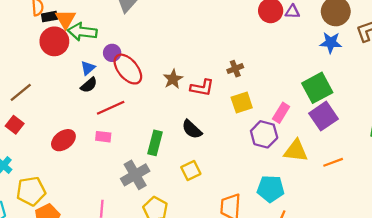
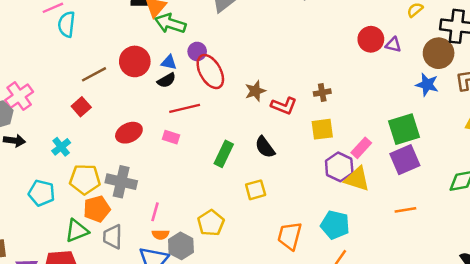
red circle: (54, 41) -> (135, 61), moved
blue triangle: (88, 68) -> (169, 62), turned 42
yellow triangle: (296, 151) -> (357, 179), moved
gray cross: (135, 175) -> (121, 182), moved, turned 32

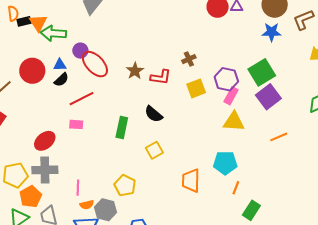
red ellipse: (129, 133) -> (45, 141), moved
purple hexagon: (339, 167) -> (226, 79), moved

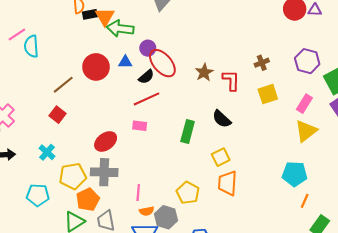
red L-shape: (161, 77) -> (231, 80), turned -100
purple hexagon: (226, 79) -> (307, 61), moved
black semicircle: (61, 80) -> (146, 77), moved
yellow triangle: (234, 122) -> (306, 131), turned -45
orange trapezoid: (191, 181) -> (227, 183), moved

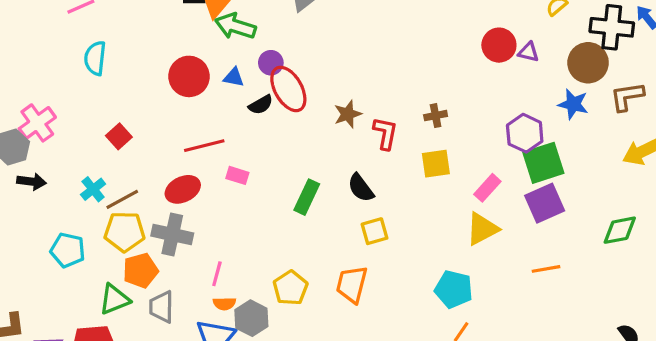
cyan semicircle: (31, 46) -> (95, 58), moved
purple hexagon: (307, 61) -> (525, 133), moved
brown line: (63, 85) -> (122, 199), moved
red line: (146, 99) -> (204, 146), moved
yellow square: (221, 157) -> (375, 231), moved

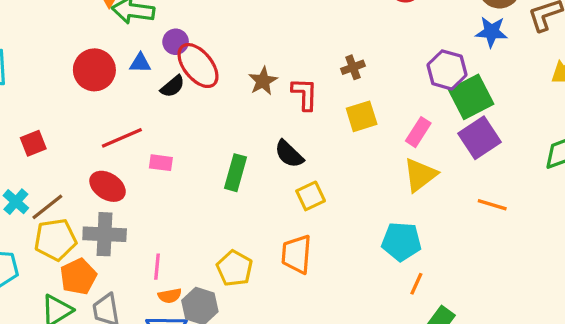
red square: (119, 136) -> (33, 143), turned 30
red ellipse: (183, 189) -> (108, 186), turned 68
orange line: (546, 269) -> (492, 205), turned 36

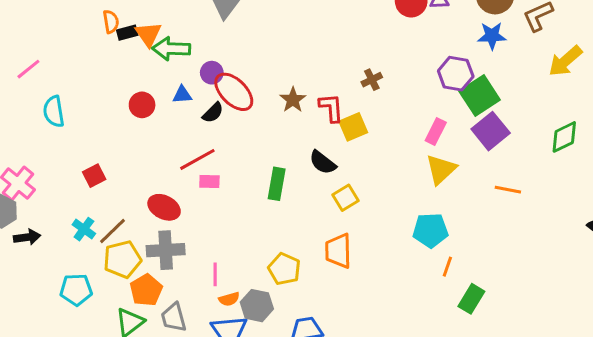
red circle: (94, 70) -> (142, 105), size x0.7
yellow square: (362, 116) -> (353, 127), moved
red line: (122, 138) -> (197, 159), moved

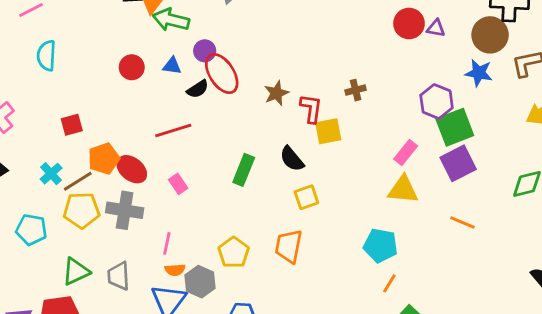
yellow triangle: (441, 169) -> (403, 190), turned 36
pink rectangle: (209, 182) -> (178, 184), moved, turned 42
orange pentagon: (146, 290) -> (104, 159), moved

